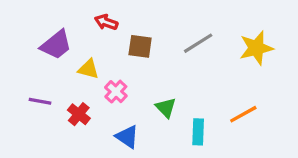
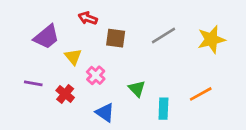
yellow triangle: (88, 69) -> (73, 57), turned 36

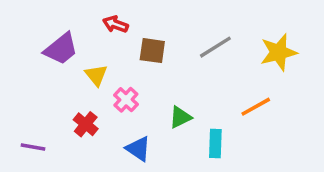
purple line: (33, 83) -> (33, 147), moved
green triangle: (137, 89) -> (180, 117), turned 48
orange line: (201, 94) -> (256, 107), moved

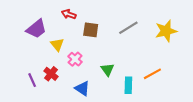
orange line: (256, 107) -> (152, 74), moved
green triangle: (180, 117) -> (107, 70), turned -40
purple line: (33, 147) -> (32, 80), moved, turned 56

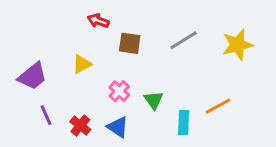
purple trapezoid: (36, 29) -> (32, 76), moved
yellow triangle: (57, 45) -> (82, 64), turned 40
pink cross: (75, 59) -> (119, 91), moved
red cross: (51, 74) -> (80, 126), moved

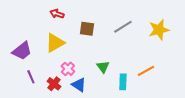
red arrow: (98, 21) -> (57, 14), moved
yellow triangle: (82, 64) -> (55, 43), size x1.5
pink cross: (119, 91) -> (68, 69), moved

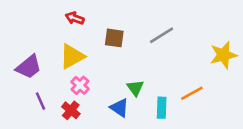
yellow star: (159, 30) -> (223, 55), moved
pink cross: (68, 69) -> (80, 85), moved
blue triangle: (79, 85) -> (119, 108), moved

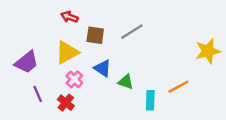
gray line: (162, 35) -> (132, 32), moved
brown square: (114, 38) -> (95, 35), moved
green triangle: (135, 88) -> (126, 82), turned -35
blue triangle: (119, 108) -> (103, 68), moved

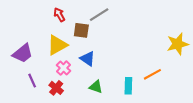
red arrow: (69, 17) -> (59, 15), turned 40
gray line: (132, 32) -> (99, 15), moved
green triangle: (126, 82) -> (96, 87), moved

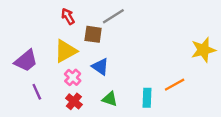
red cross: (56, 88) -> (74, 101), moved

